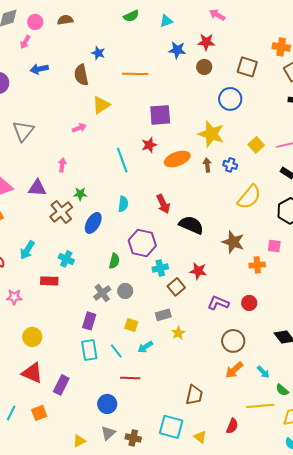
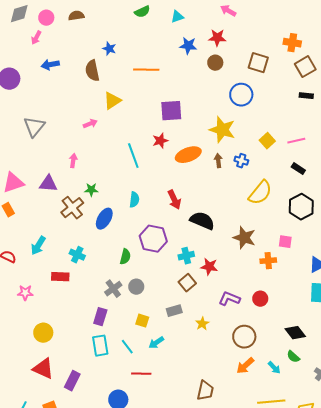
cyan cross: (160, 268) -> (186, 256), moved
yellow star: (178, 333) -> (202, 324), moved
green semicircle: (282, 390) -> (293, 357), moved

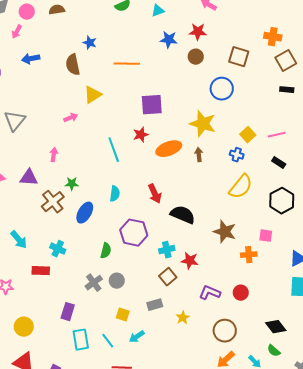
blue cross: (241, 161) -> (237, 155), moved
cyan arrow: (38, 246) -> (19, 240), turned -72
purple rectangle: (100, 317) -> (68, 312), moved

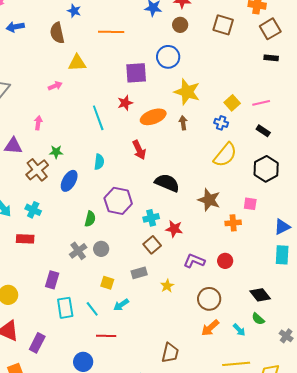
blue circle: (222, 89) -> (168, 57), moved
yellow triangle: (93, 95) -> (77, 63), turned 30
red arrow: (155, 194) -> (139, 150), moved
cyan cross: (58, 249) -> (33, 210), moved

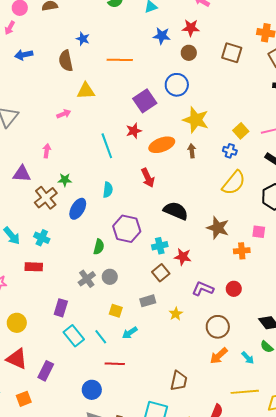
purple square: (136, 73) -> (145, 101), turned -30
cyan rectangle: (65, 308) -> (74, 336), turned -30

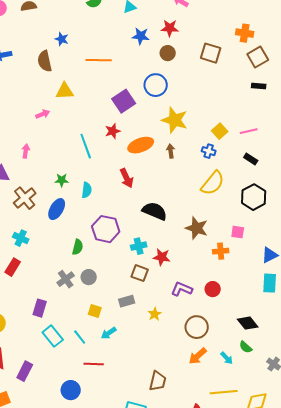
green star: (65, 180) -> (62, 180), moved
red rectangle: (34, 267) -> (13, 267), turned -60
brown square: (161, 273) -> (140, 273), turned -30

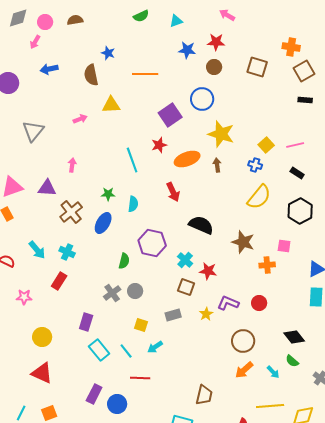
pink arrow: (43, 114) -> (80, 119), moved
cyan cross: (139, 246) -> (185, 260), turned -35
yellow star: (155, 314) -> (206, 314), moved
purple rectangle: (25, 371) -> (94, 394), moved

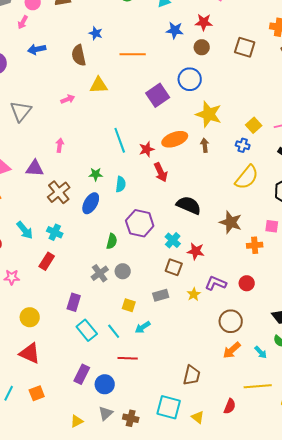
red star: (159, 145) -> (147, 149), moved

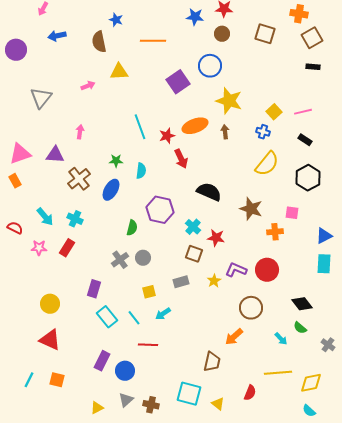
pink star: (12, 277) -> (39, 248), moved
red circle: (247, 283) -> (267, 270), size x1.5
yellow square: (129, 305) -> (149, 292), turned -32
orange arrow: (232, 350) -> (234, 337), moved
orange square: (37, 393) -> (57, 380), turned 35

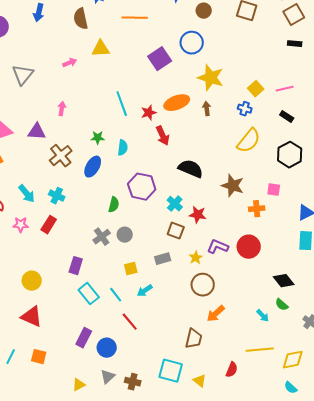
blue arrow: (57, 36) -> (39, 13), turned -66
brown circle: (251, 308) -> (203, 285), moved
red line: (148, 345) -> (130, 322), turned 48

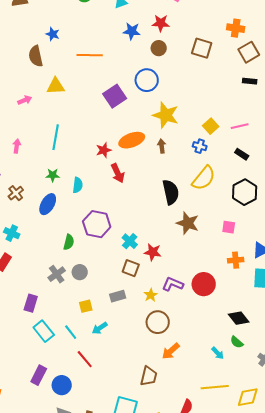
cyan line: (122, 104) -> (56, 137), moved, turned 30
brown cross: (61, 156) -> (16, 193), size x0.7
black semicircle: (191, 169) -> (171, 192), moved, turned 55
orange cross: (257, 209) -> (236, 260), moved

